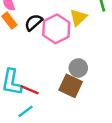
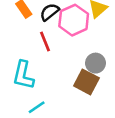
red line: (30, 90) -> (45, 42), moved, turned 42

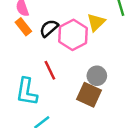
red line: (45, 42) -> (50, 70), moved

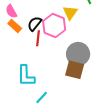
red line: (50, 70) -> (38, 38), moved, turned 42
gray circle: (97, 76) -> (78, 54), size x1.5

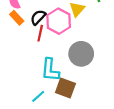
brown square: (75, 70) -> (65, 88), moved
cyan L-shape: (26, 76) -> (50, 70), moved

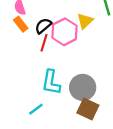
gray circle: (81, 54) -> (83, 87), moved
brown square: (65, 88) -> (88, 109), moved

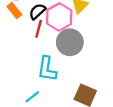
gray circle: (83, 87) -> (70, 42), moved

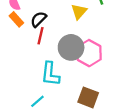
pink hexagon: (59, 17) -> (89, 53), moved

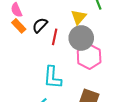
red line: (41, 36) -> (55, 37), moved
gray circle: (71, 47) -> (81, 38), moved

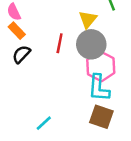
black semicircle: (40, 25) -> (21, 54), moved
cyan L-shape: (52, 77) -> (99, 88), moved

